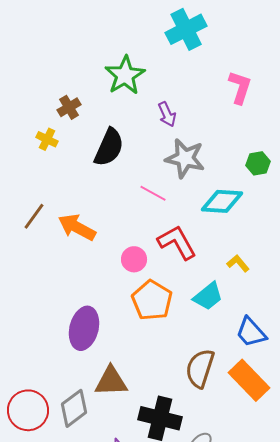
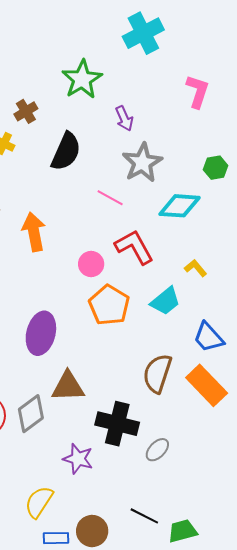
gray star: (185, 158) -> (142, 163), turned 30
orange arrow: (77, 227) -> (34, 232), turned 51

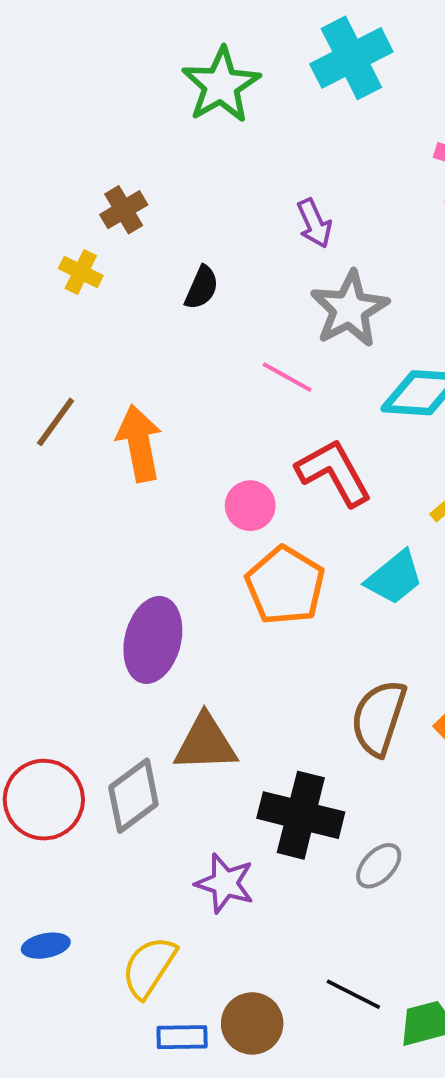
green star: (82, 79) -> (221, 85), moved
black semicircle: (66, 152) -> (202, 288), size x0.6

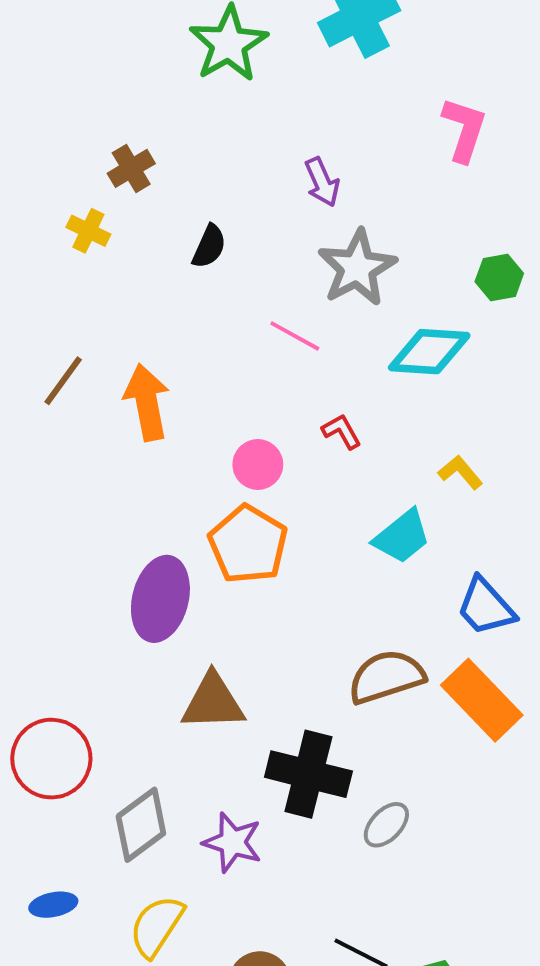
red L-shape: (334, 473) -> (342, 431), size x0.5
orange pentagon: (285, 585) -> (248, 544), moved
brown semicircle: (379, 718) -> (386, 677), turned 54
gray diamond: (133, 796) -> (141, 825), moved

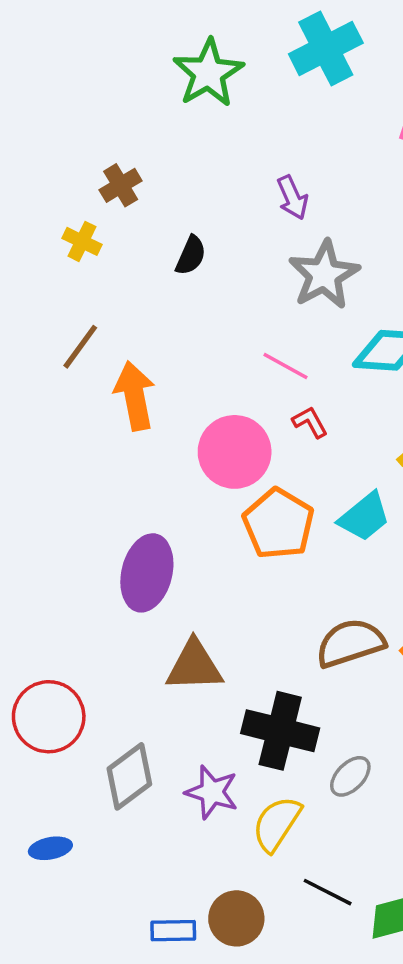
pink line: (295, 336) -> (285, 366), moved
brown line: (63, 381) -> (80, 347), moved
pink circle: (258, 464) -> (235, 452), size x1.6
orange pentagon: (248, 544) -> (278, 524), moved
yellow semicircle: (157, 926) -> (277, 824), moved

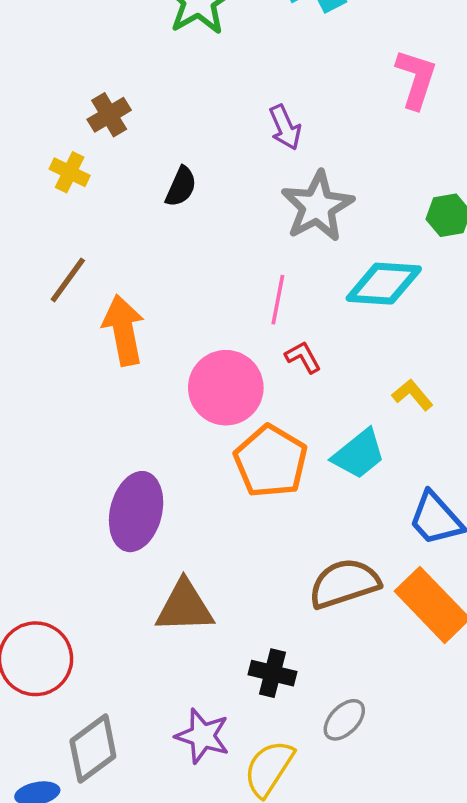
pink line: (285, 366) -> (278, 300), turned 72
black cross: (280, 731) -> (272, 673), size x0.6
gray diamond: (129, 776) -> (93, 749), moved

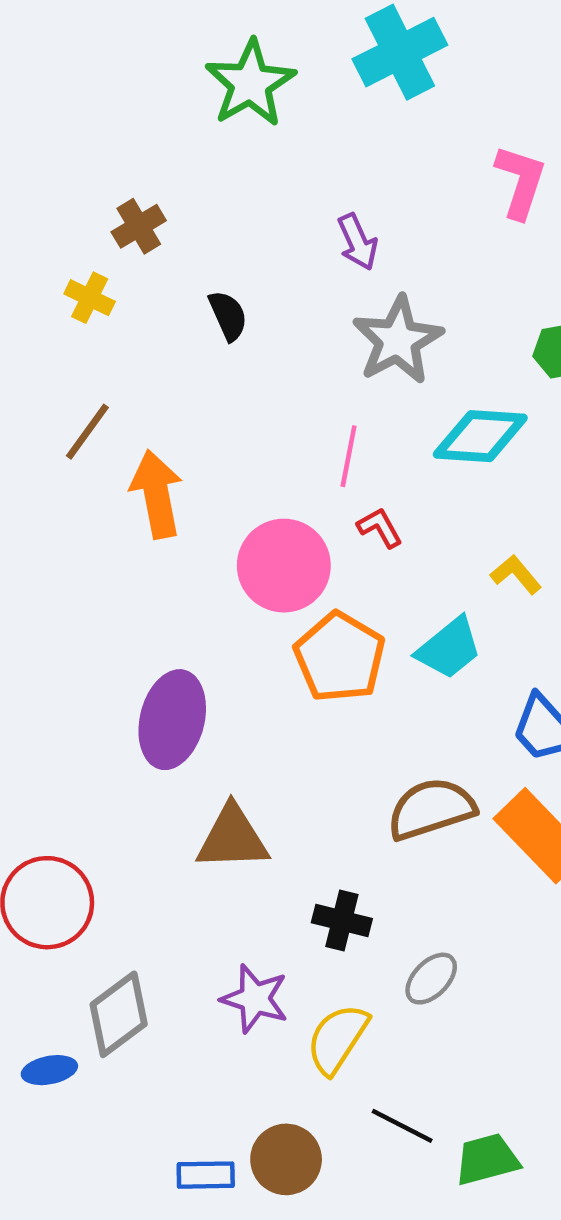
black semicircle: (181, 187) -> (228, 316), turned -48

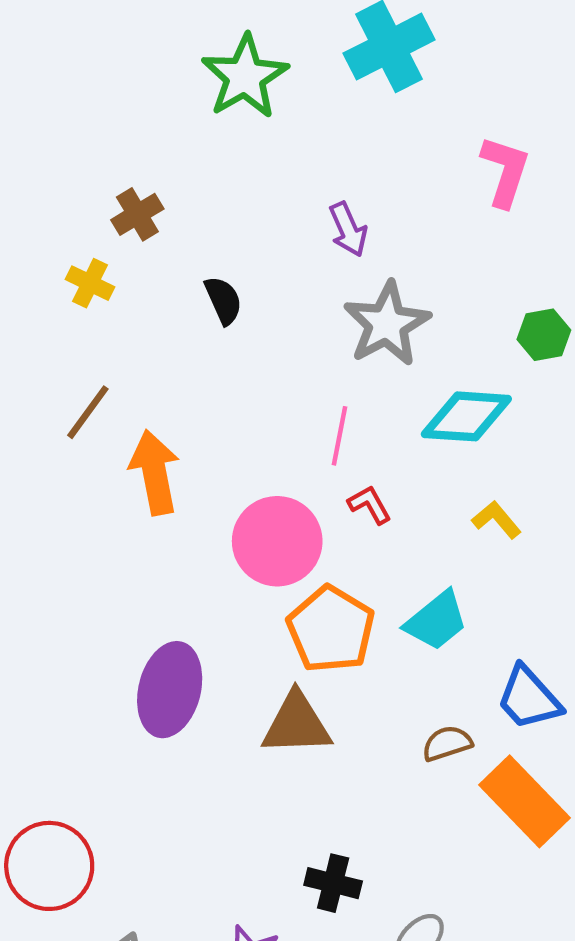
yellow L-shape: (516, 575) -> (497, 520), moved
brown semicircle: (431, 809) -> (447, 743), moved, size x0.6
brown triangle: (232, 838) -> (297, 724), moved

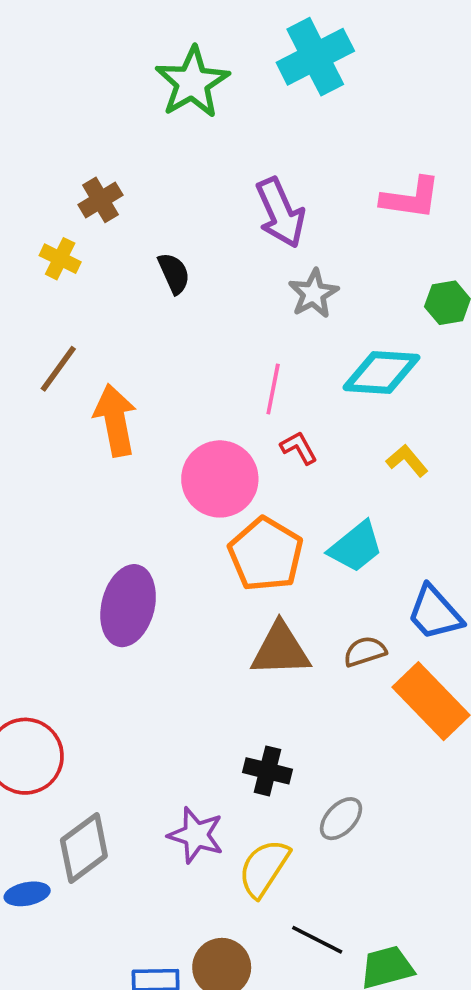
pink L-shape: (505, 171) -> (411, 198), moved, turned 80
purple arrow: (348, 229) -> (280, 213), size x1.5
gray star: (387, 324) -> (313, 294), size x0.7
brown triangle: (297, 724) -> (280, 650), moved

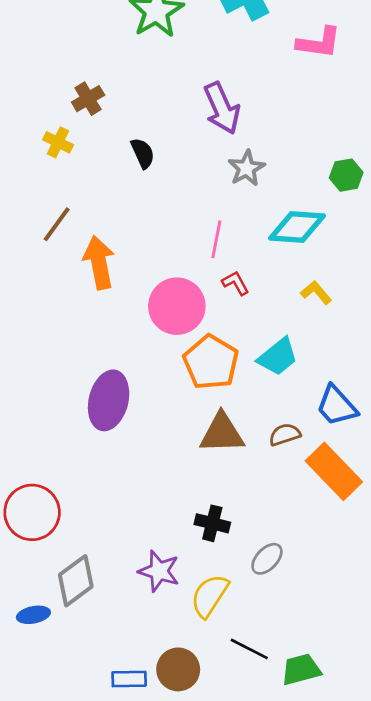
pink L-shape: (411, 198) -> (319, 43), moved

